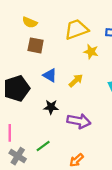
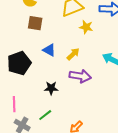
black star: (51, 107) -> (51, 88), moved
purple arrow: (79, 121) -> (80, 76), moved

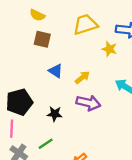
yellow star: (86, 27) -> (109, 49), moved
black pentagon: (19, 63) -> (19, 102), moved

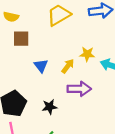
yellow star: (109, 49) -> (87, 54), moved
blue triangle: (56, 71) -> (41, 66), turned 32

